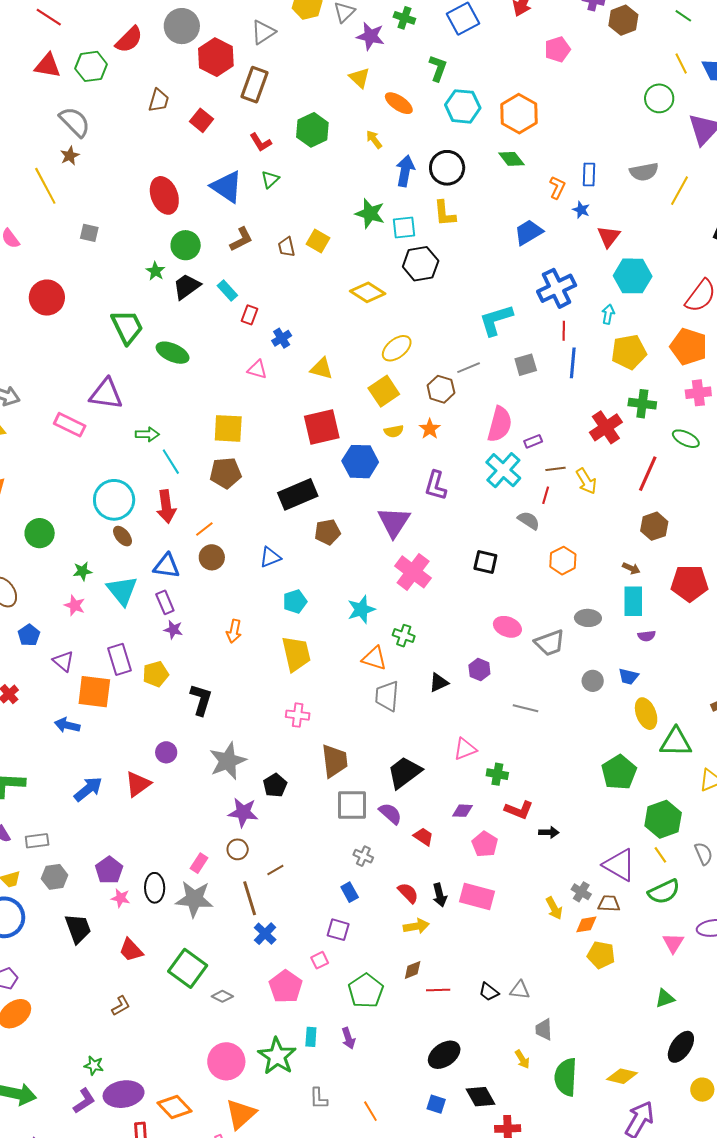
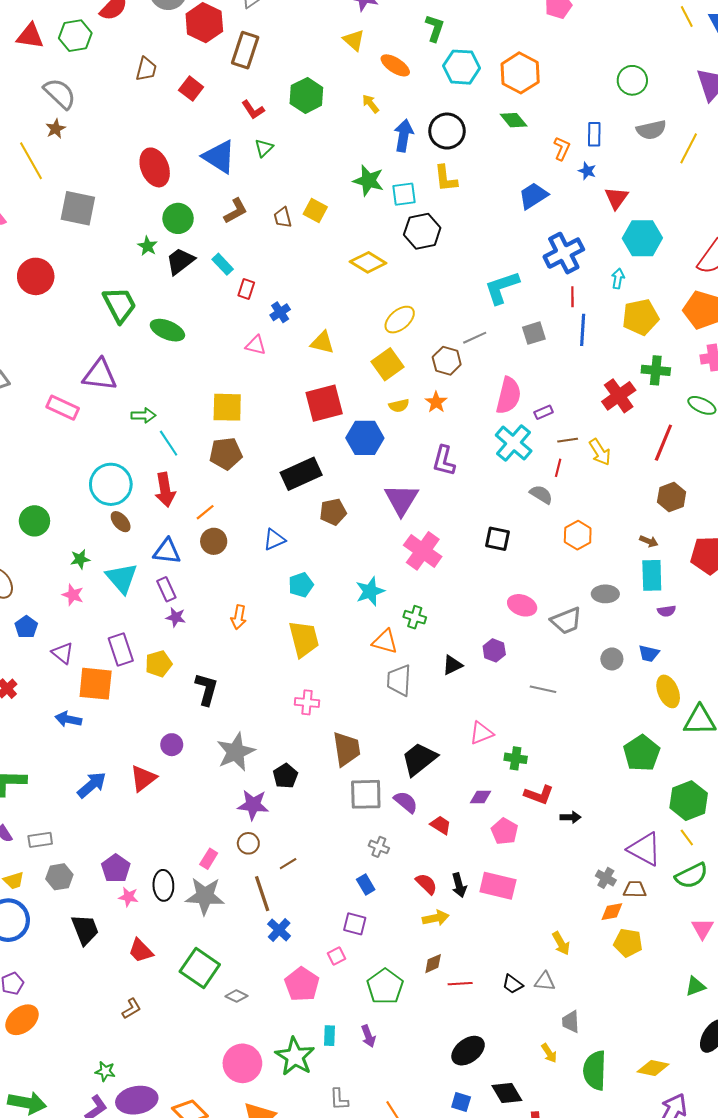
green circle: (659, 98) -> (632, 80), moved
gray square: (89, 233) -> (78, 208), size x1.8
yellow arrow: (554, 908) -> (561, 943), moved

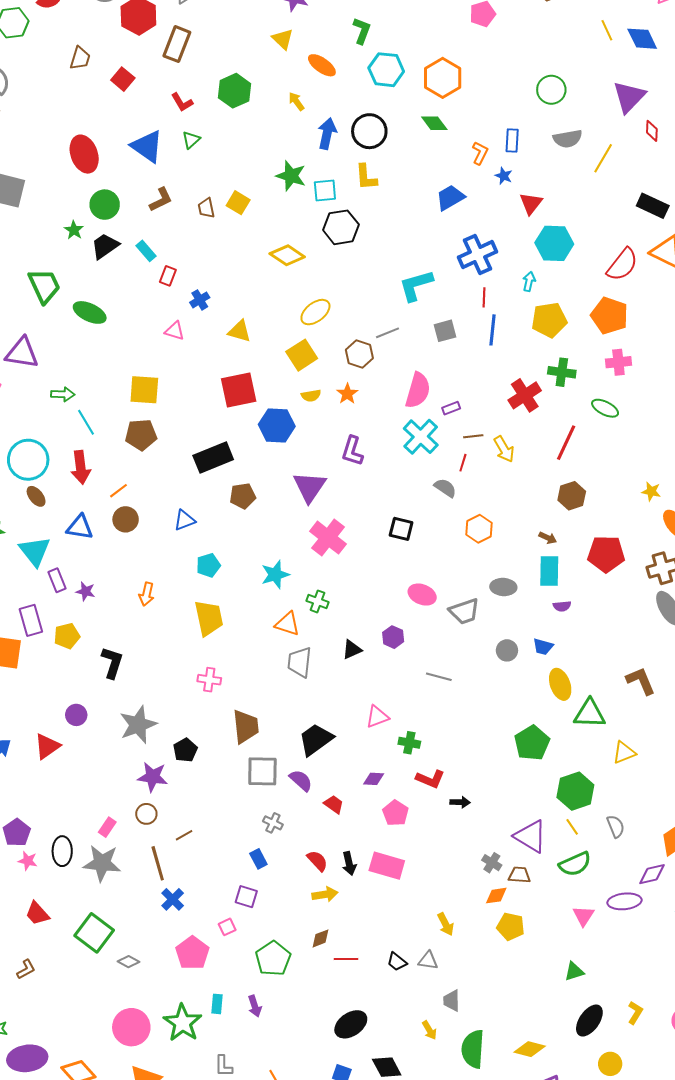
purple rectangle: (166, 589) -> (57, 580), moved

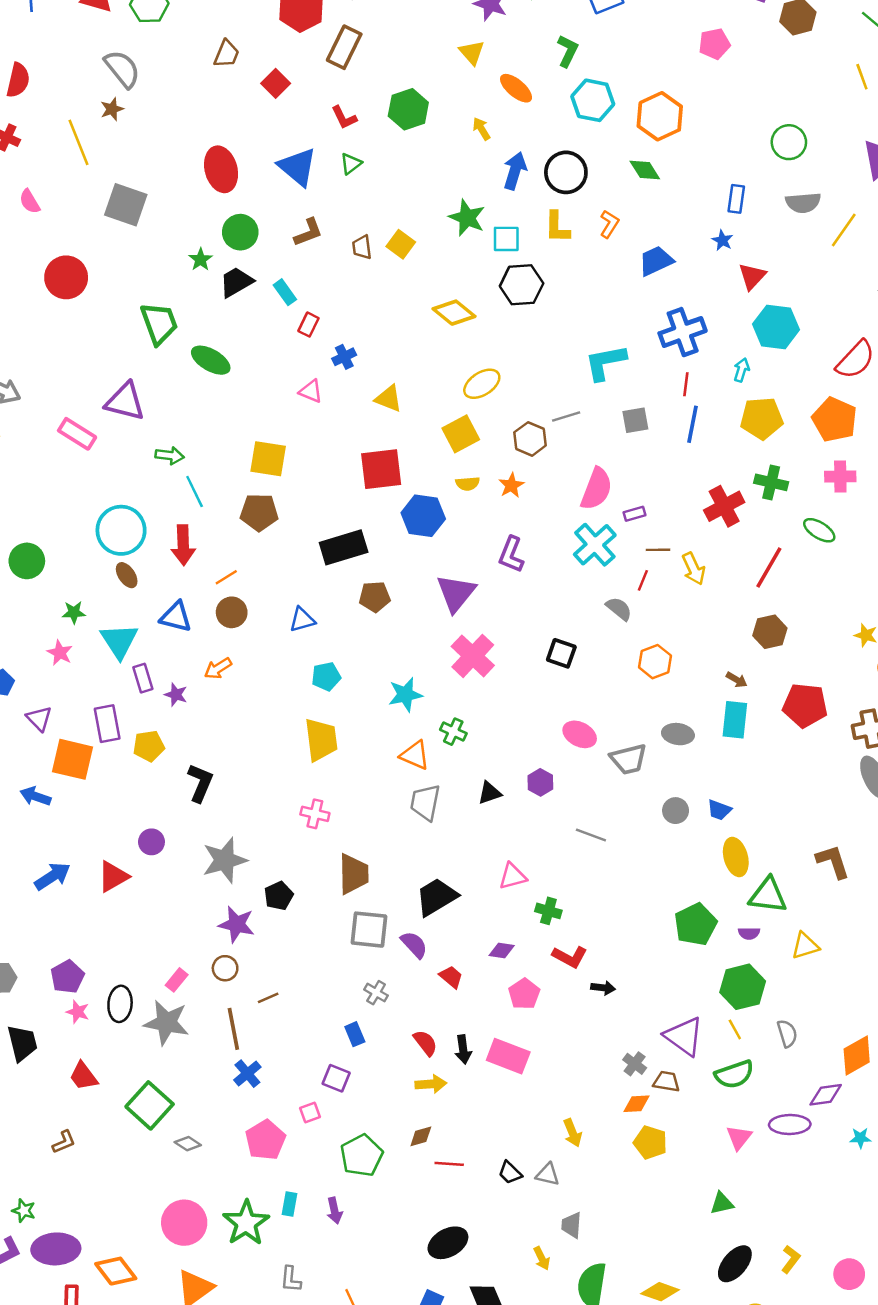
orange L-shape: (480, 153) -> (609, 224), moved
orange arrow: (147, 594) -> (218, 668), moved, turned 40
purple semicircle: (562, 606) -> (749, 933), moved

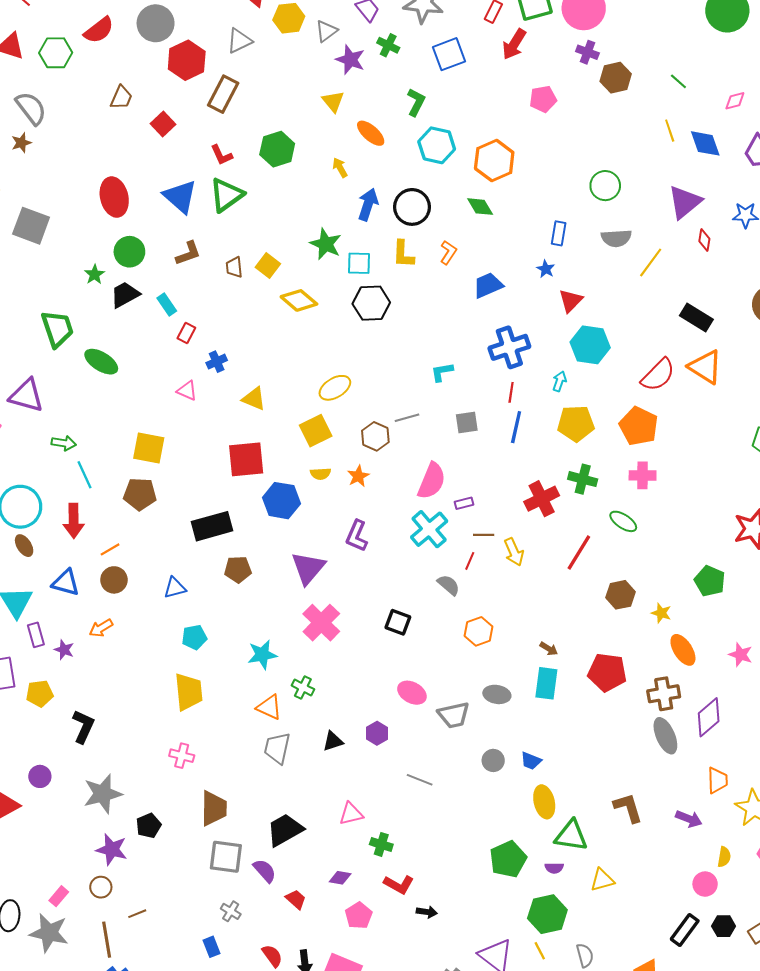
green triangle: (351, 164) -> (226, 195), size x1.8
yellow diamond: (454, 313) -> (299, 300), moved
cyan L-shape: (605, 362) -> (442, 372), size x0.6
brown hexagon: (770, 632) -> (621, 595), moved

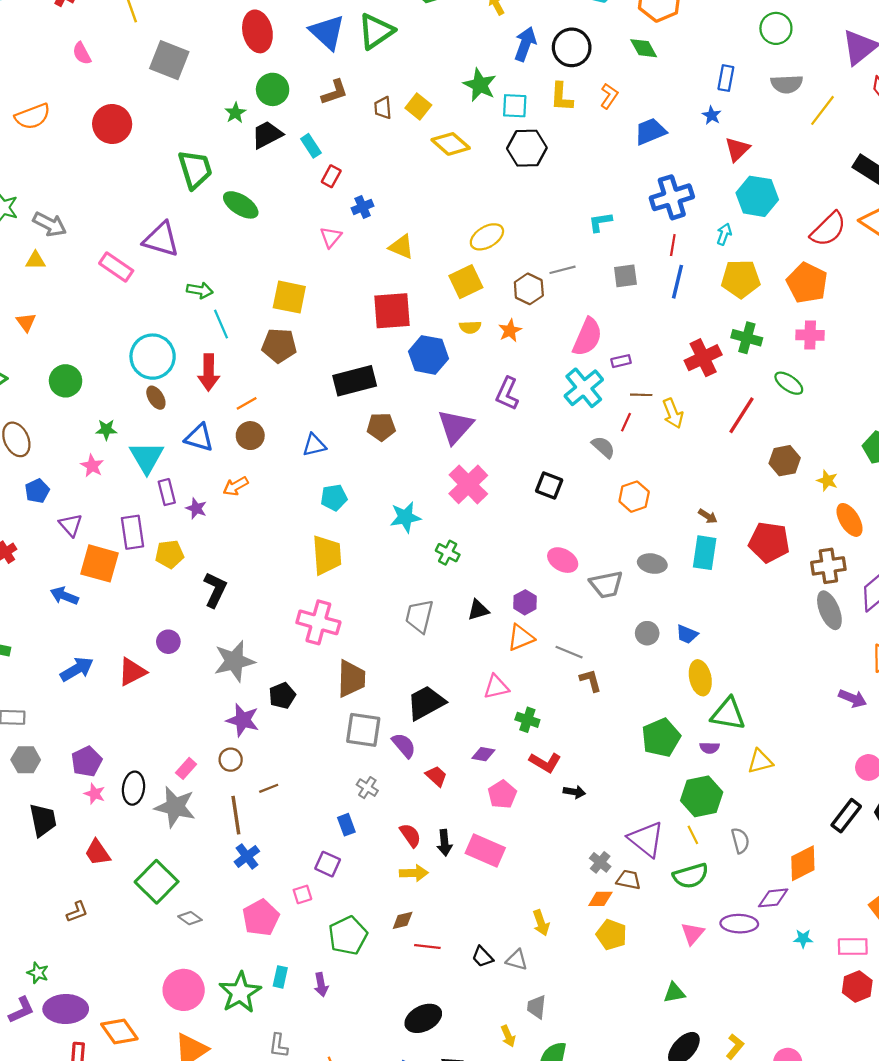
pink triangle: (187, 391) -> (331, 237), turned 45
orange triangle: (269, 707) -> (521, 638), moved, turned -48
pink cross: (182, 756) -> (318, 622), size x1.6
brown L-shape: (628, 808) -> (591, 680), moved, size x0.7

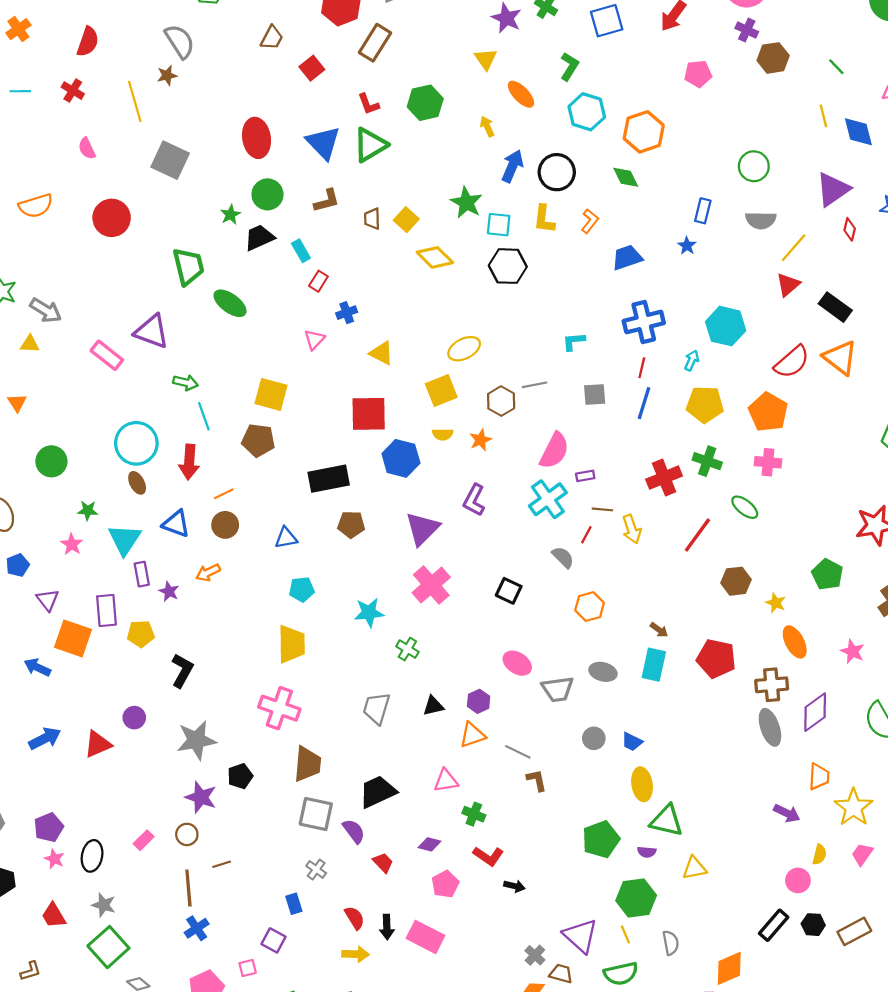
red triangle: (737, 149) -> (788, 285), moved
gray star: (175, 807) -> (104, 905), moved, size x0.6

